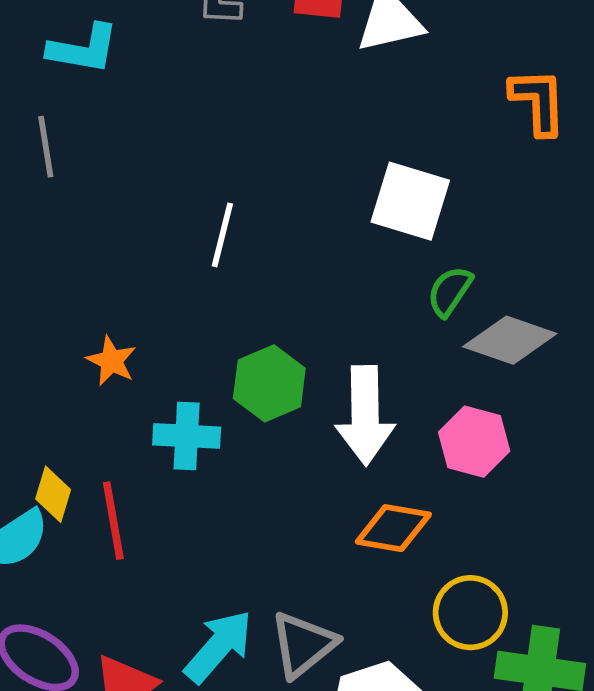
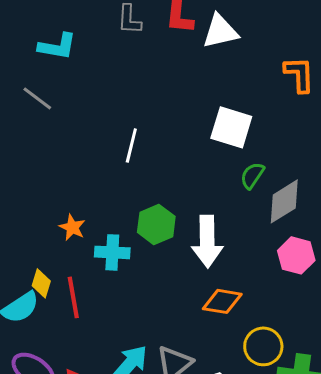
gray line: (46, 147) -> (37, 98), turned -44
gray diamond: (510, 340) -> (284, 201), turned -51
orange star: (111, 361) -> (72, 227), moved
pink hexagon: (474, 442) -> (296, 255), moved

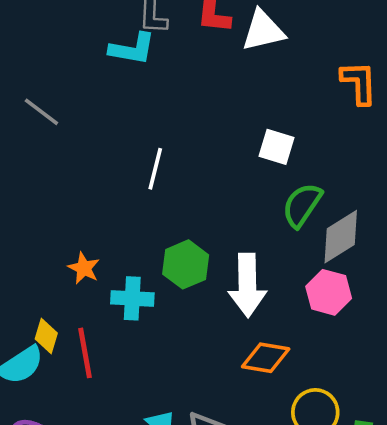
cyan L-shape: (57, 46) -> (132, 49), moved
white square: (231, 127) -> (277, 147), size x0.7
green semicircle: (252, 175) -> (302, 205), size x1.4
pink hexagon: (296, 255) -> (329, 292), moved

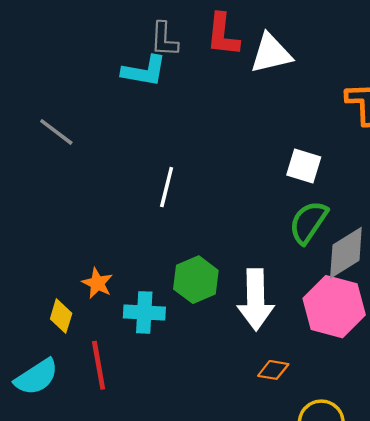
white square: (277, 147) -> (304, 166), moved
pink hexagon: (329, 292) -> (334, 307), size x1.4
yellow diamond: (46, 336) -> (61, 316), moved
orange diamond: (266, 358) -> (273, 370), size x0.7

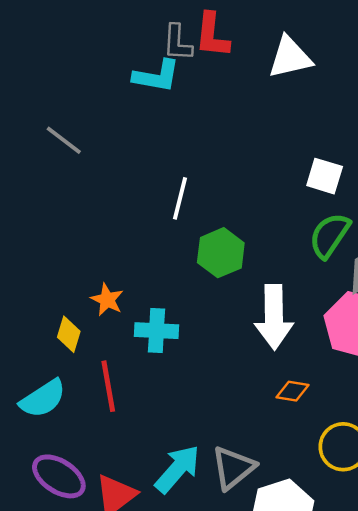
red L-shape: (223, 35) -> (212, 35), moved
green hexagon: (196, 280) -> (221, 253), moved

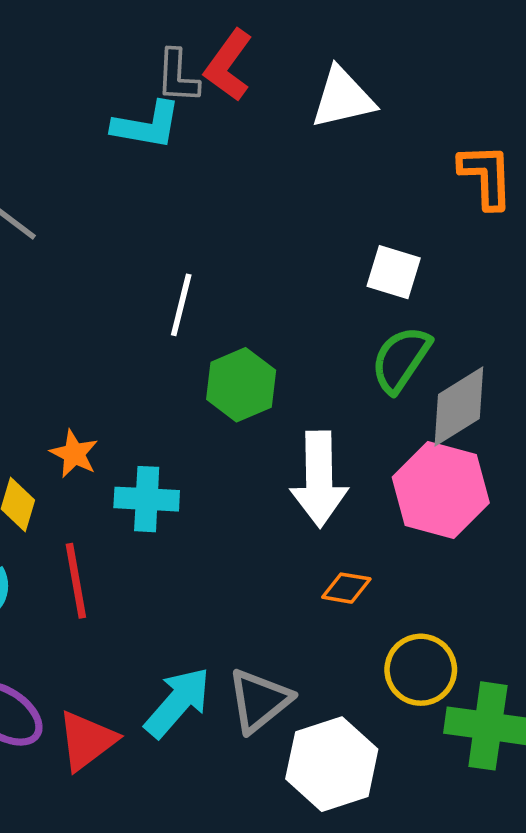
red L-shape: (212, 35) -> (228, 65), turned 30

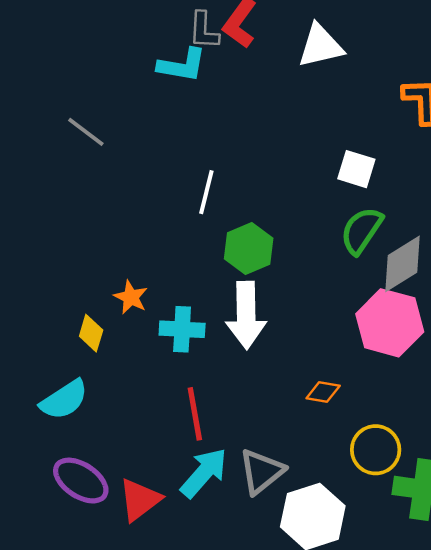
white arrow: (319, 479) -> (246, 315), moved
red line: (76, 581) -> (195, 414), moved

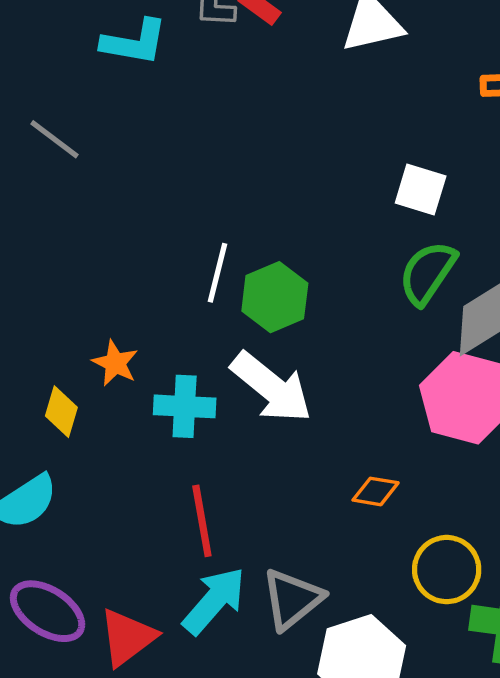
cyan L-shape: (182, 65) -> (134, 42), moved
white line: (206, 192) -> (218, 273), moved
white arrow: (246, 315) -> (271, 387), turned -50

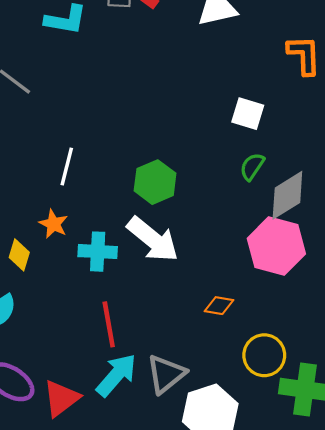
white line: (218, 273) -> (67, 167), moved
green semicircle: (428, 273) -> (252, 167), size x0.7

